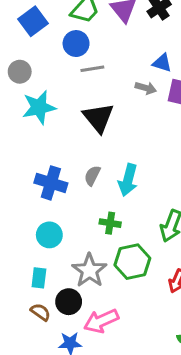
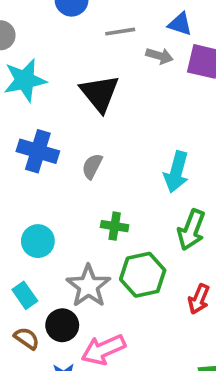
gray line: (92, 69) -> (120, 32), moved
cyan arrow: (128, 180) -> (176, 172), moved
blue cross: (51, 183) -> (38, 151), moved
cyan rectangle: (39, 278) -> (25, 295), turned -42

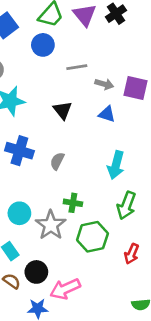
blue triangle: (180, 24) -> (107, 114), moved
black triangle: (100, 93) -> (62, 110), size x0.7
gray star: (88, 286) -> (51, 225), moved

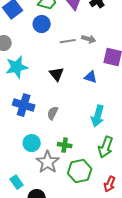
gray arrow: (104, 84) -> (89, 39), moved
cyan circle: (19, 213) -> (32, 143), moved

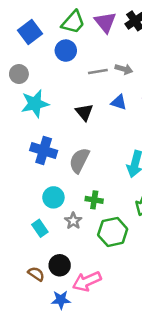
blue triangle: (91, 77) -> (119, 102), moved
gray semicircle: (53, 113) -> (79, 160), size x1.5
gray star: (48, 162) -> (73, 221), size x0.6
cyan rectangle: (17, 182) -> (40, 228), moved

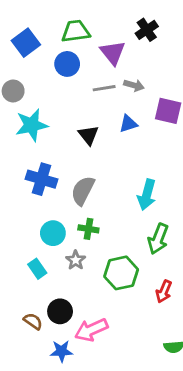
green trapezoid: (73, 22) -> (76, 31), turned -140
purple triangle: (105, 22) -> (113, 53), moved
blue triangle: (119, 102) -> (128, 124), turned -35
green cross: (94, 200) -> (88, 229), moved

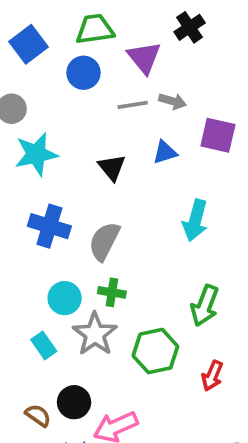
cyan arrow: (147, 195) -> (195, 220), moved
gray star: (76, 260) -> (95, 334), size x1.6

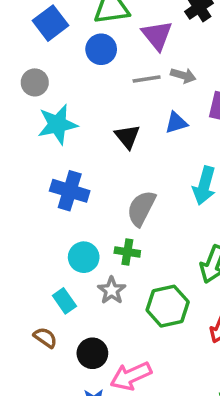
gray semicircle: (104, 241) -> (141, 208), moved
gray star: (95, 334) -> (112, 290), size x0.7
brown semicircle: (38, 415) -> (45, 338), moved

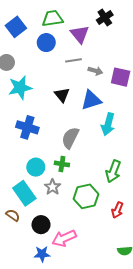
gray arrow: (183, 75) -> (95, 71), moved
blue triangle: (176, 123) -> (91, 100), moved, size x1.5
cyan rectangle: (64, 301) -> (24, 193), size x1.6

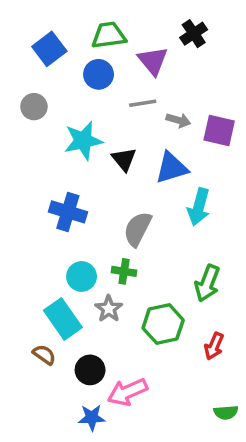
cyan star: (20, 88) -> (83, 141), moved

